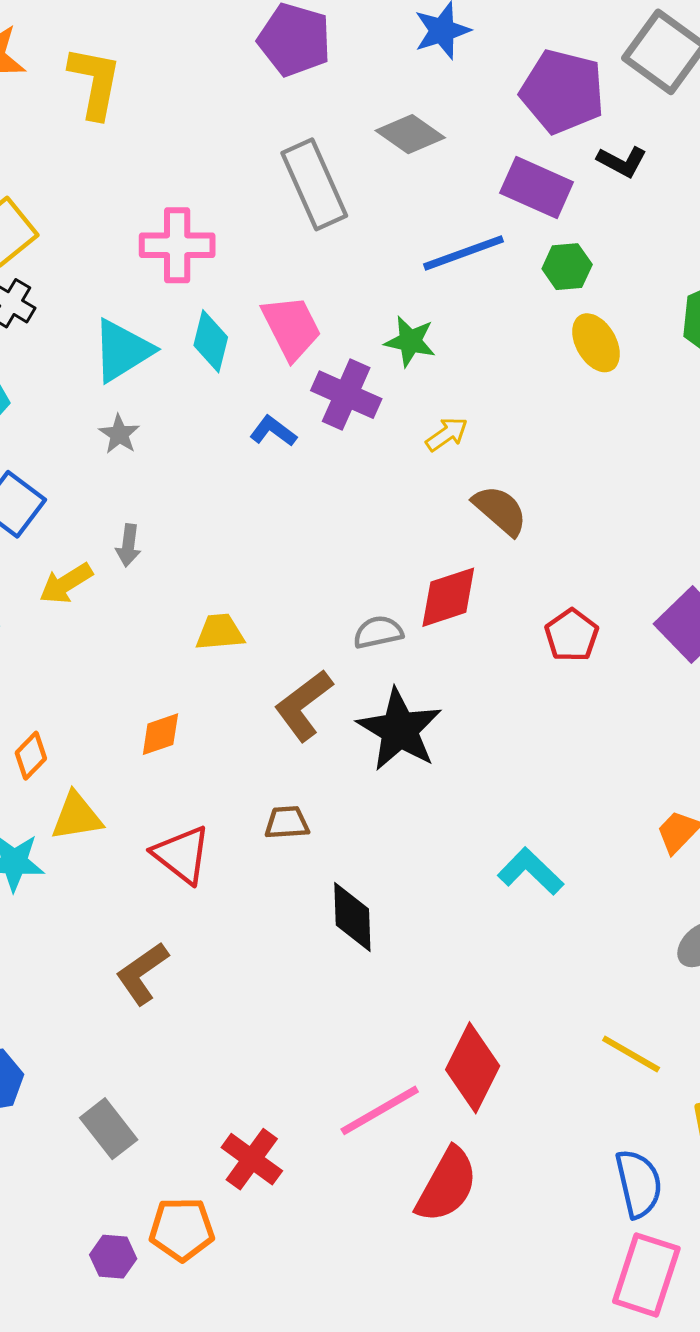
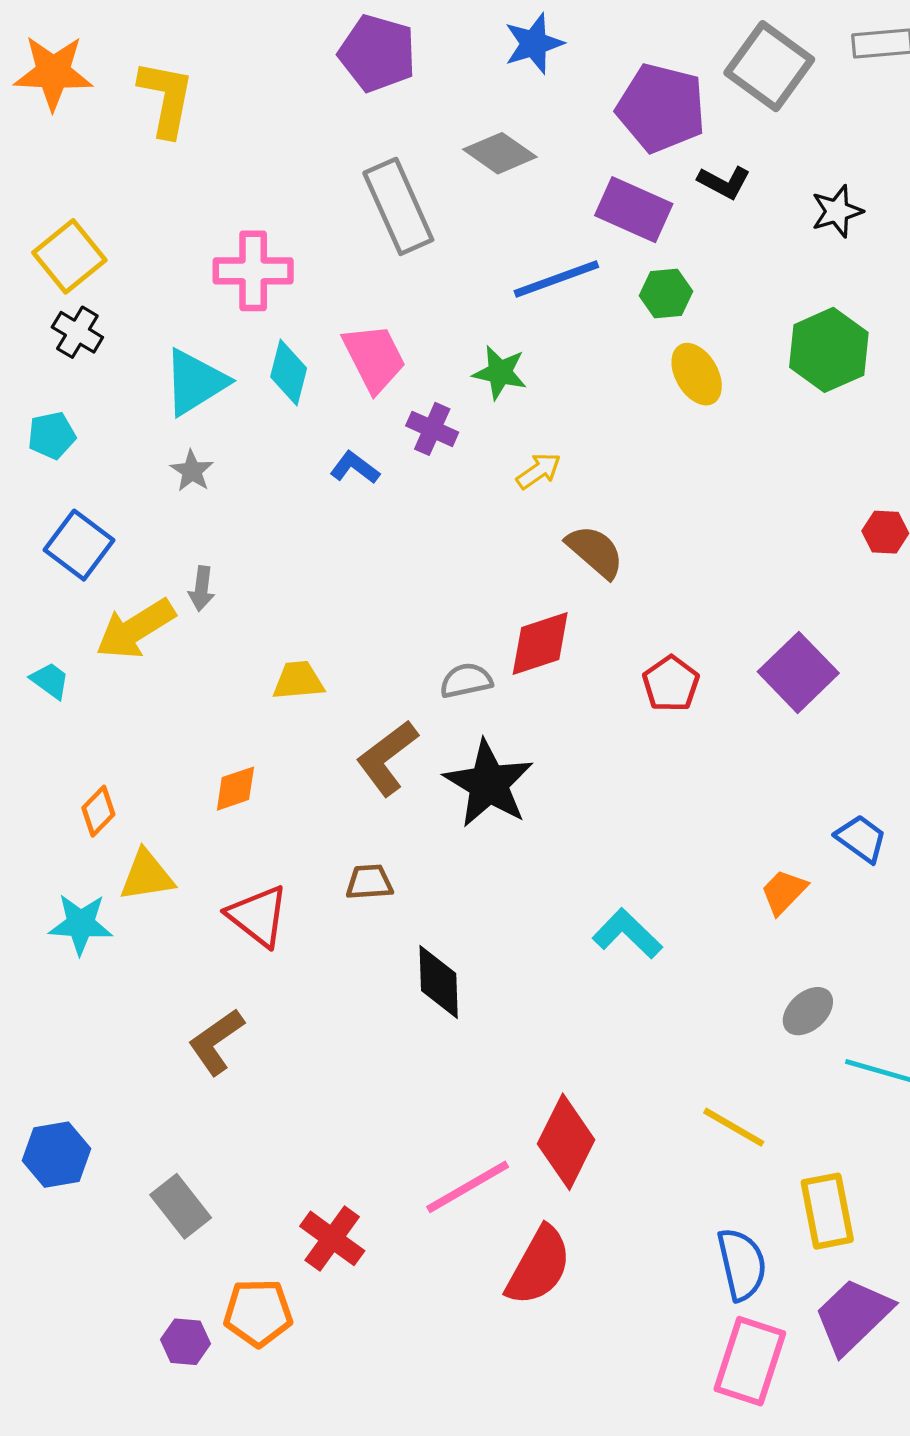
purple cross: (346, 395) -> (432, 429), size x0.7
yellow arrow: (66, 583) -> (135, 629), size x1.4

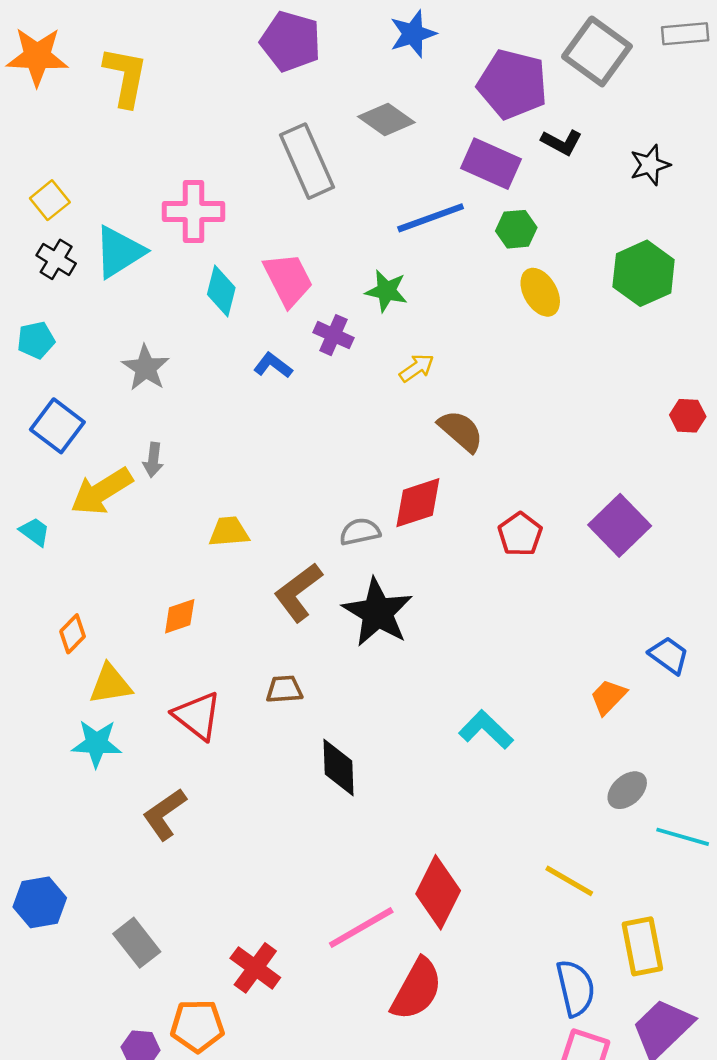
yellow square: (69, 256) -> (50, 200), size x0.7
cyan triangle: (195, 382) -> (119, 252), moved
gray star: (192, 471) -> (146, 368), size x1.4
cyan star: (81, 924) -> (96, 744), moved

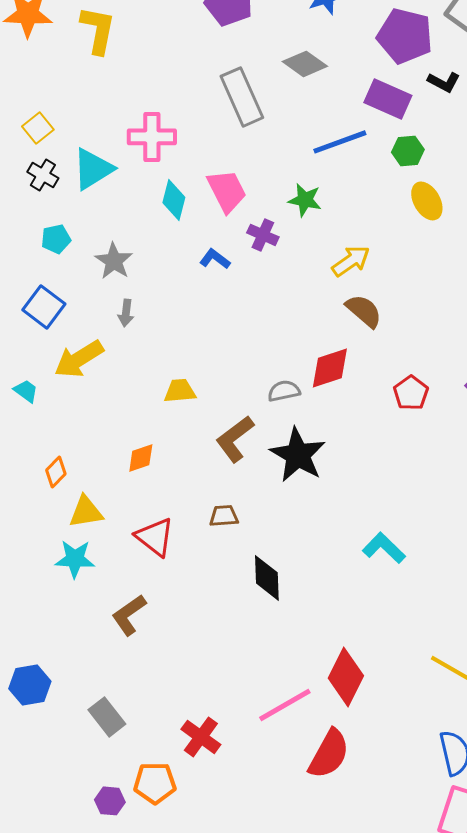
cyan pentagon: (36, 340) -> (56, 239), moved
yellow arrow: (417, 368) -> (351, 261), moved, size x1.4
gray arrow: (153, 460) -> (126, 313), moved

